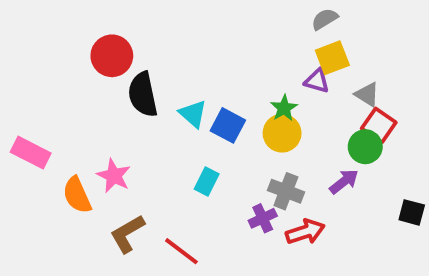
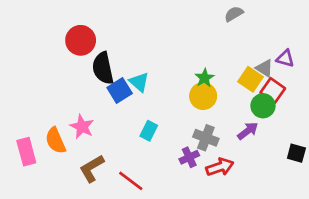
yellow square: (332, 58) -> (250, 79), moved, turned -35
purple triangle: (317, 81) -> (285, 58), moved
blue square: (228, 125) -> (120, 90), moved, turned 30
pink rectangle: (31, 153) -> (26, 152), moved, turned 48

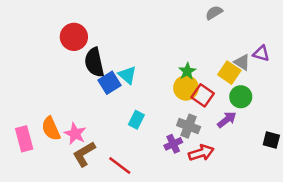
red square: (273, 90) -> (203, 95), moved
pink star: (82, 127) -> (75, 134), moved

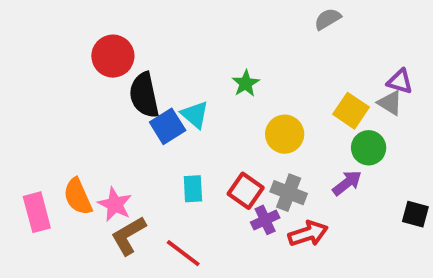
gray triangle: (242, 62) -> (390, 103), moved
green star: (187, 71) -> (246, 83), moved
red square: (203, 95) -> (246, 191), moved
cyan rectangle: (136, 120) -> (193, 189), moved, turned -30

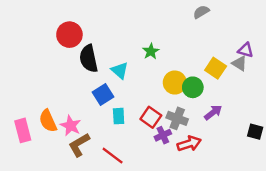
blue square: (168, 126) -> (103, 94), moved
green circle: (369, 148) -> (193, 87), moved

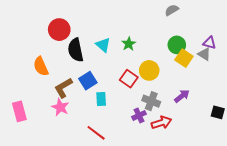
cyan triangle: (120, 71) -> (103, 45), moved
green circle: (193, 87) -> (177, 45), moved
red square: (151, 117) -> (129, 79), moved
orange semicircle: (48, 121) -> (41, 66), moved
brown L-shape: (79, 145) -> (63, 88), moved

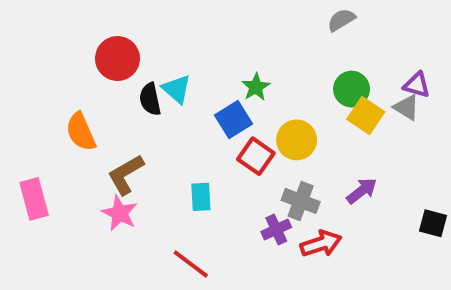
cyan triangle: (103, 45) -> (176, 89), moved
black semicircle: (76, 50) -> (150, 99), size x0.7
blue square: (88, 81) -> (233, 120), moved
pink rectangle: (19, 111) -> (34, 199), moved

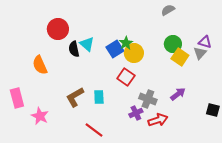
gray triangle: (406, 107) -> (200, 53), turned 40
blue square: (233, 120) -> (115, 49), moved
yellow circle: (297, 140) -> (134, 53), moved
brown L-shape: (126, 175) -> (75, 97), moved
pink star: (120, 213) -> (40, 116), moved

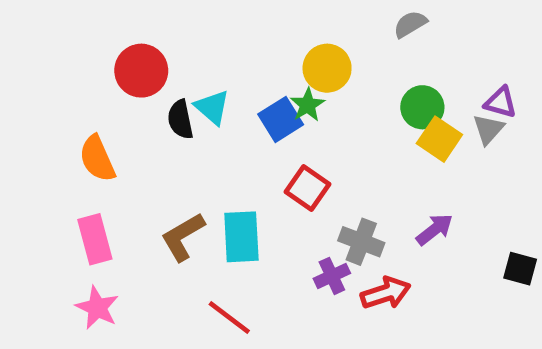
yellow circle: (134, 53) -> (327, 68), moved
cyan rectangle: (99, 97) -> (241, 237), size x1.5
pink rectangle: (17, 98) -> (95, 239), moved
pink star: (40, 116) -> (97, 308), moved

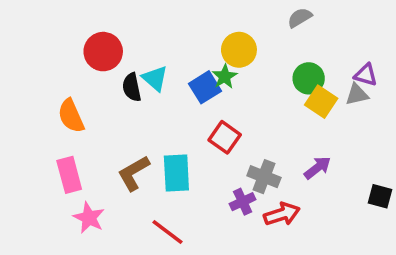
gray triangle: (488, 129) -> (357, 94), turned 35
pink star: (97, 308) -> (89, 218), moved

